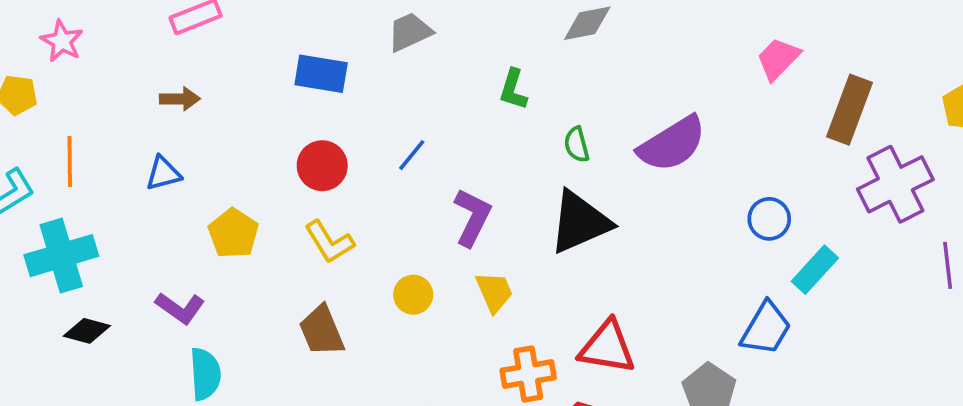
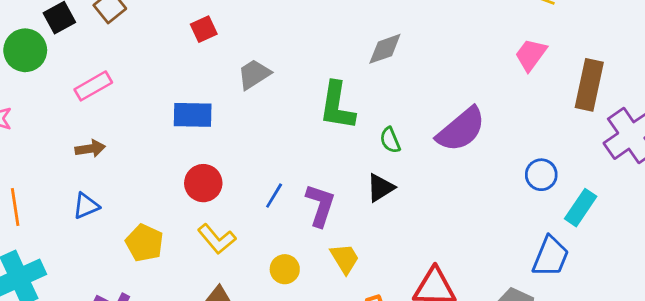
green L-shape: (513, 89) -> (337, 106), size x1.6
blue line: (412, 155) -> (274, 196), moved
black triangle: (580, 222) -> (380, 188), moved, size x0.6

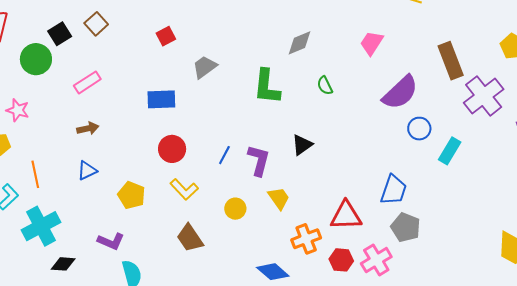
pink trapezoid: (531, 55) -> (372, 43), moved
brown rectangle: (589, 85) -> (451, 61), turned -30
purple semicircle: (461, 129) -> (400, 92), moved
green semicircle: (390, 140) -> (325, 86), moved
blue trapezoid: (551, 257) -> (394, 190), moved

